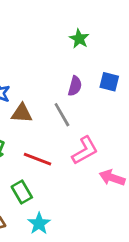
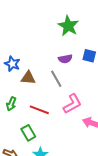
green star: (79, 39) -> (68, 26), size x1.5
purple semicircle: (75, 86) -> (65, 59), turned 64

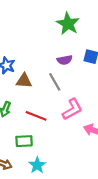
green rectangle: (28, 133) -> (24, 141), turned -63

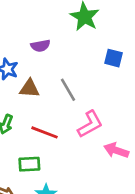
purple semicircle: (65, 60) -> (40, 46), moved

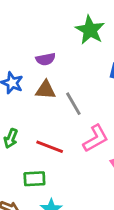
brown triangle: (29, 88) -> (46, 90), moved

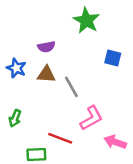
red line: (50, 147) -> (60, 138), moved

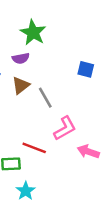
green star: (86, 21) -> (33, 33), moved
brown triangle: (46, 74) -> (21, 85), turned -42

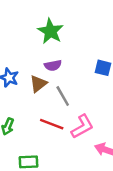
purple semicircle: (21, 58) -> (53, 65), moved
red line: (34, 148) -> (52, 124), moved

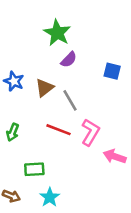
purple semicircle: (53, 65) -> (69, 60), moved, turned -35
pink L-shape: (82, 126) -> (90, 132), turned -30

